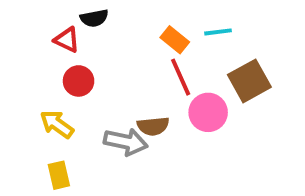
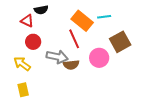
orange rectangle: (175, 40) -> (82, 21), size x1.5
red line: (181, 77) -> (74, 39), moved
gray arrow: (126, 142) -> (57, 57), moved

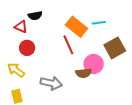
gray arrow: (57, 57) -> (51, 83), moved
brown semicircle: (71, 65) -> (84, 73), moved

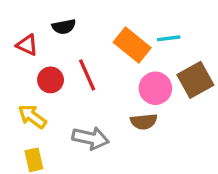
red triangle: (21, 27) -> (27, 45), moved
red line: (68, 45) -> (87, 75), moved
pink circle: (94, 64) -> (155, 88), moved

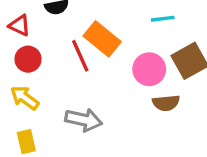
orange rectangle: (132, 45) -> (102, 39), moved
red circle: (51, 80) -> (28, 59), moved
brown semicircle: (144, 122) -> (166, 103), moved

